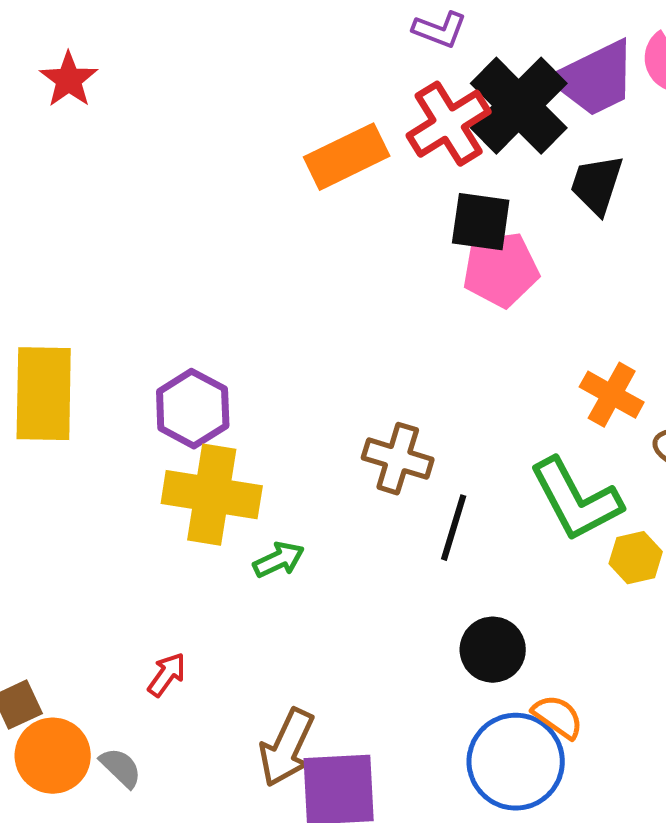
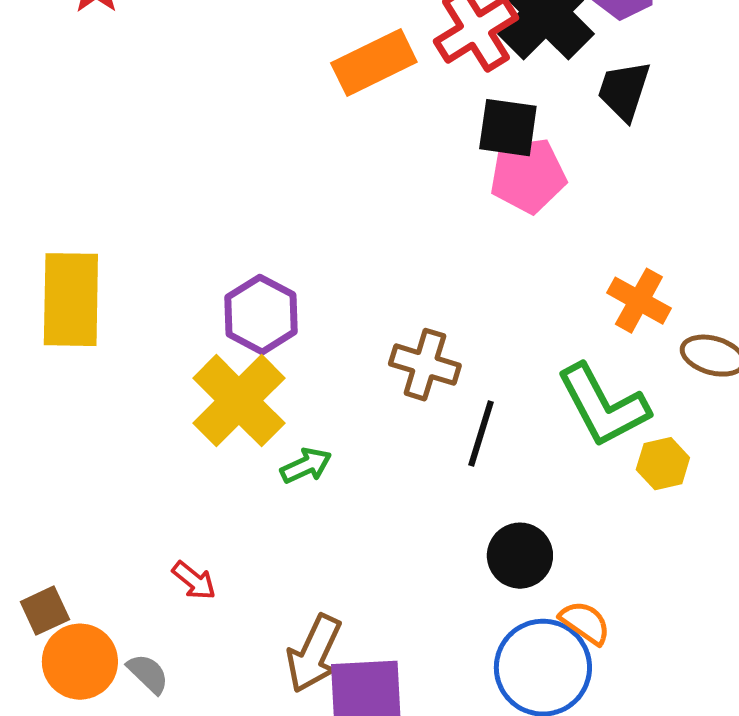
purple hexagon: (193, 409) -> (261, 315), moved
yellow cross: (212, 495) -> (239, 401), turned 36
red arrow: (167, 675) -> (194, 581), turned 93

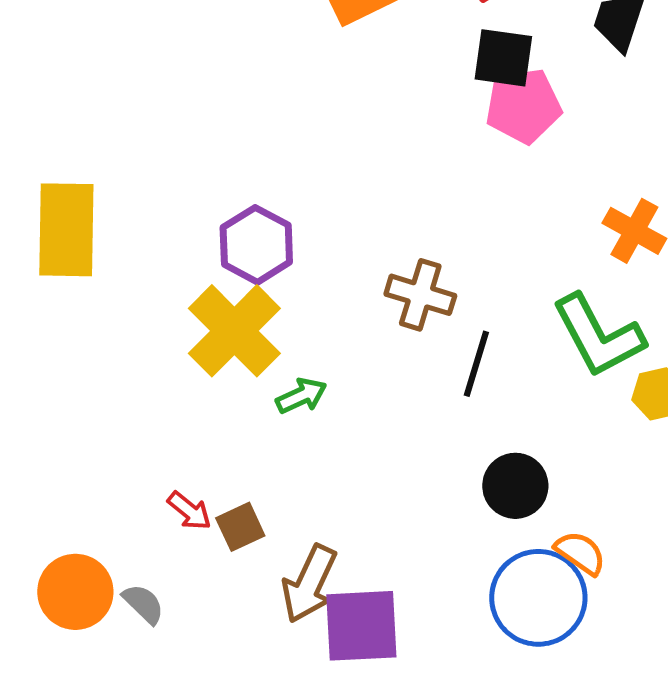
brown square: (45, 611) -> (240, 527), moved

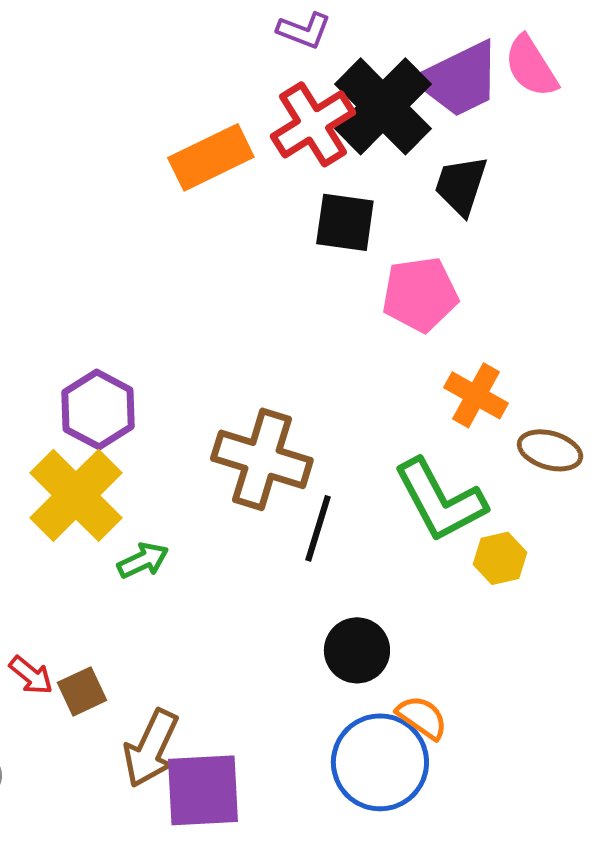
pink pentagon: (523, 106) -> (420, 294), moved
brown cross: (420, 295) -> (262, 459), size x1.4

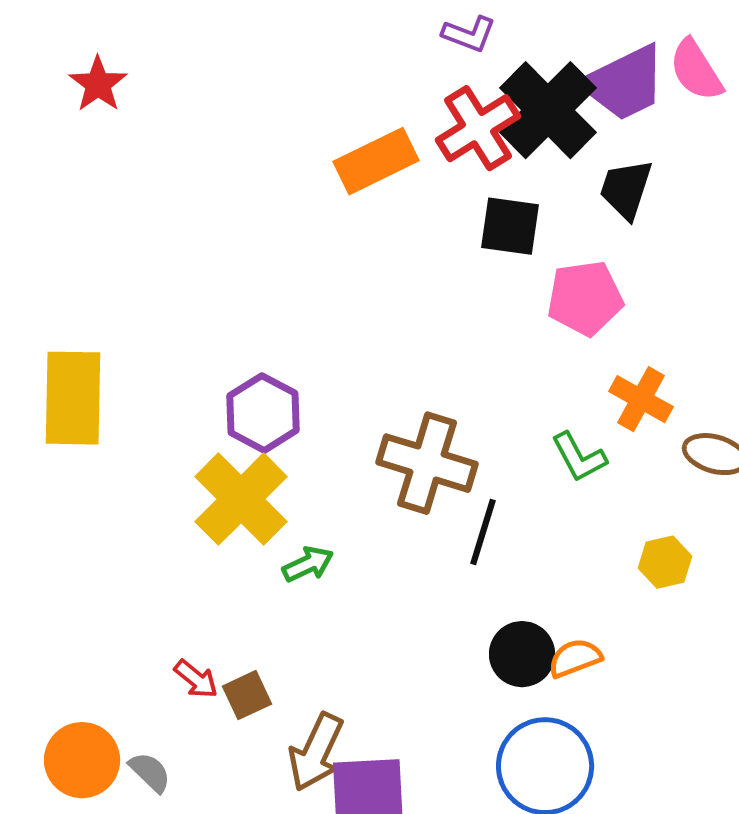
green L-shape: (440, 500) -> (579, 457), moved, size x0.6
orange semicircle: (422, 717) -> (575, 658), moved, turned -56

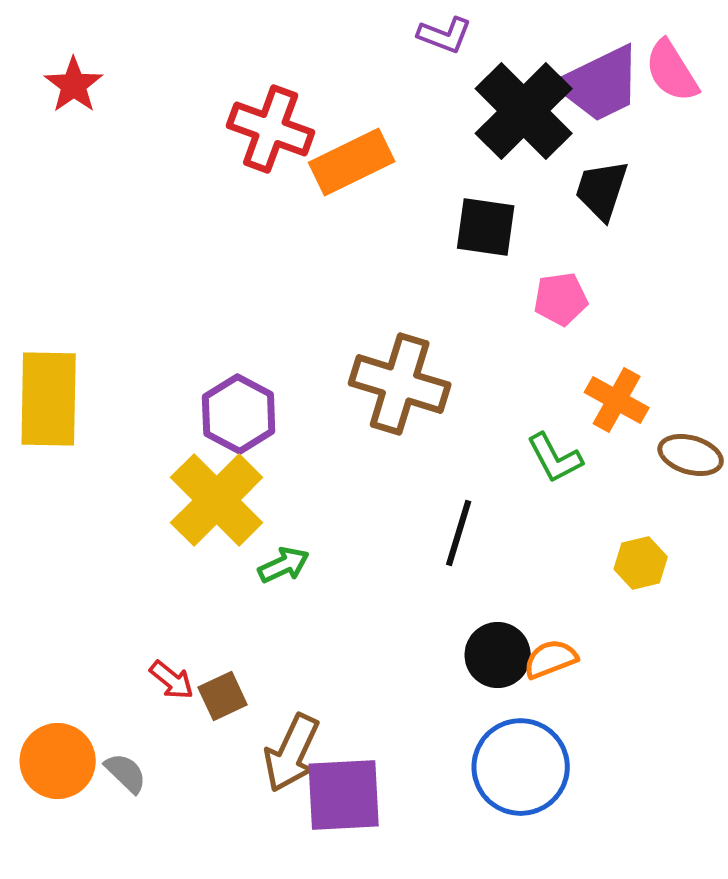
red cross: (478, 128) -> (271, 129), moved, turned -38
pink pentagon: (585, 298) -> (561, 299), size x0.7
brown cross: (427, 463) -> (400, 384), moved

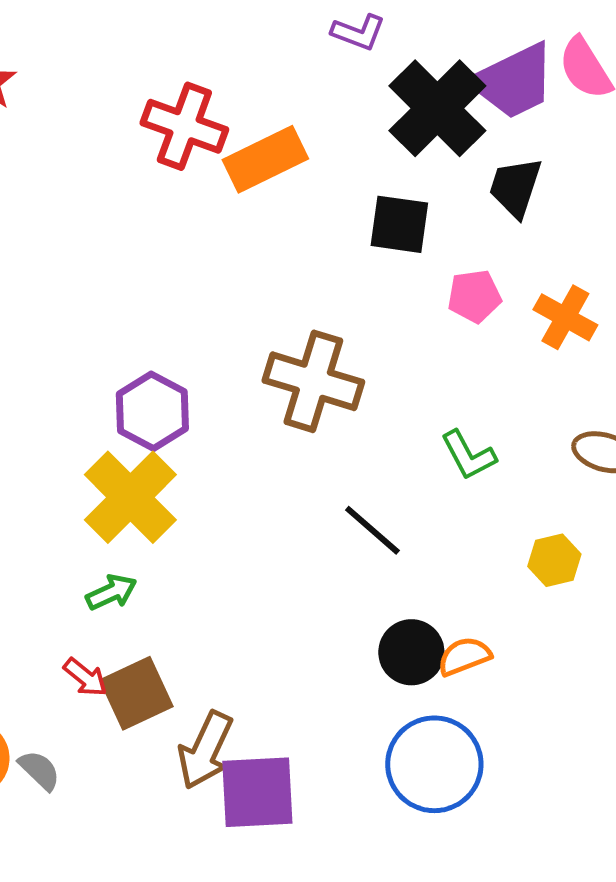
orange cross: (617, 400) -> (565, 317), moved
black line: (459, 533) -> (372, 530), turned -66
green arrow: (284, 565) -> (111, 592), moved
brown square: (223, 696) -> (136, 693), size x1.5

